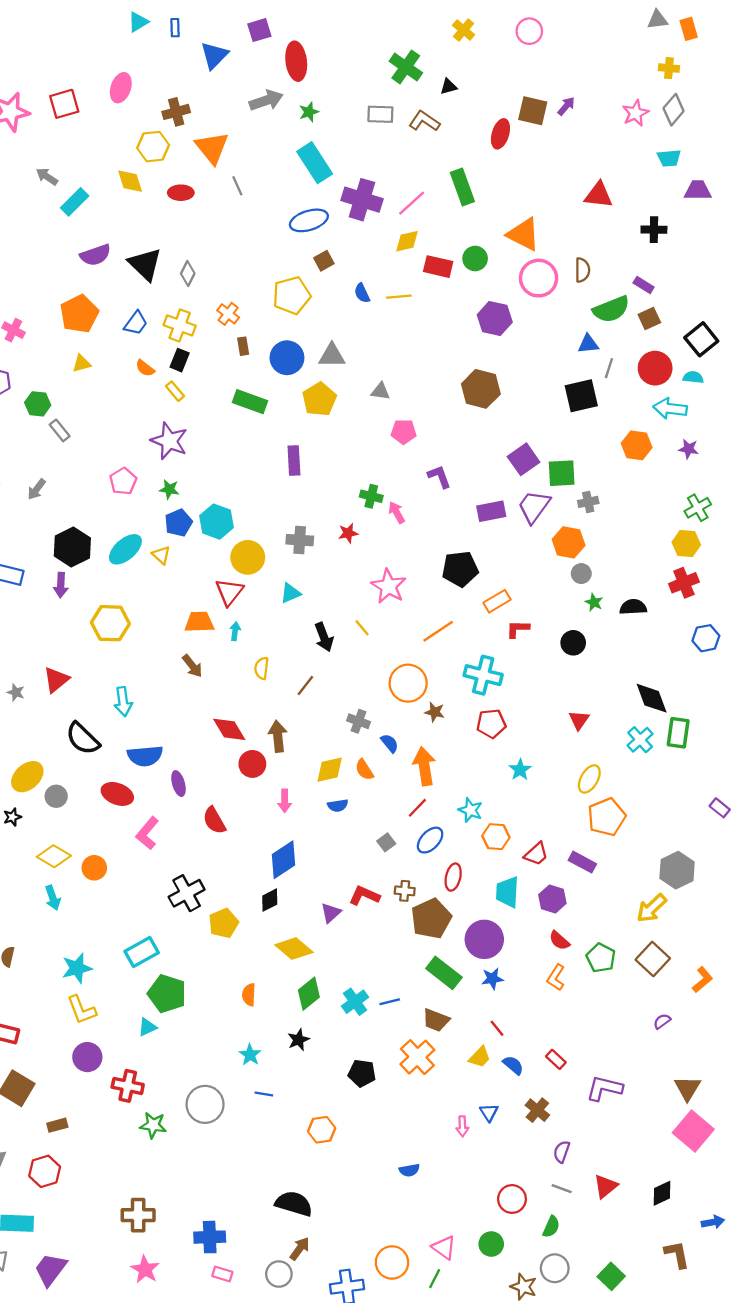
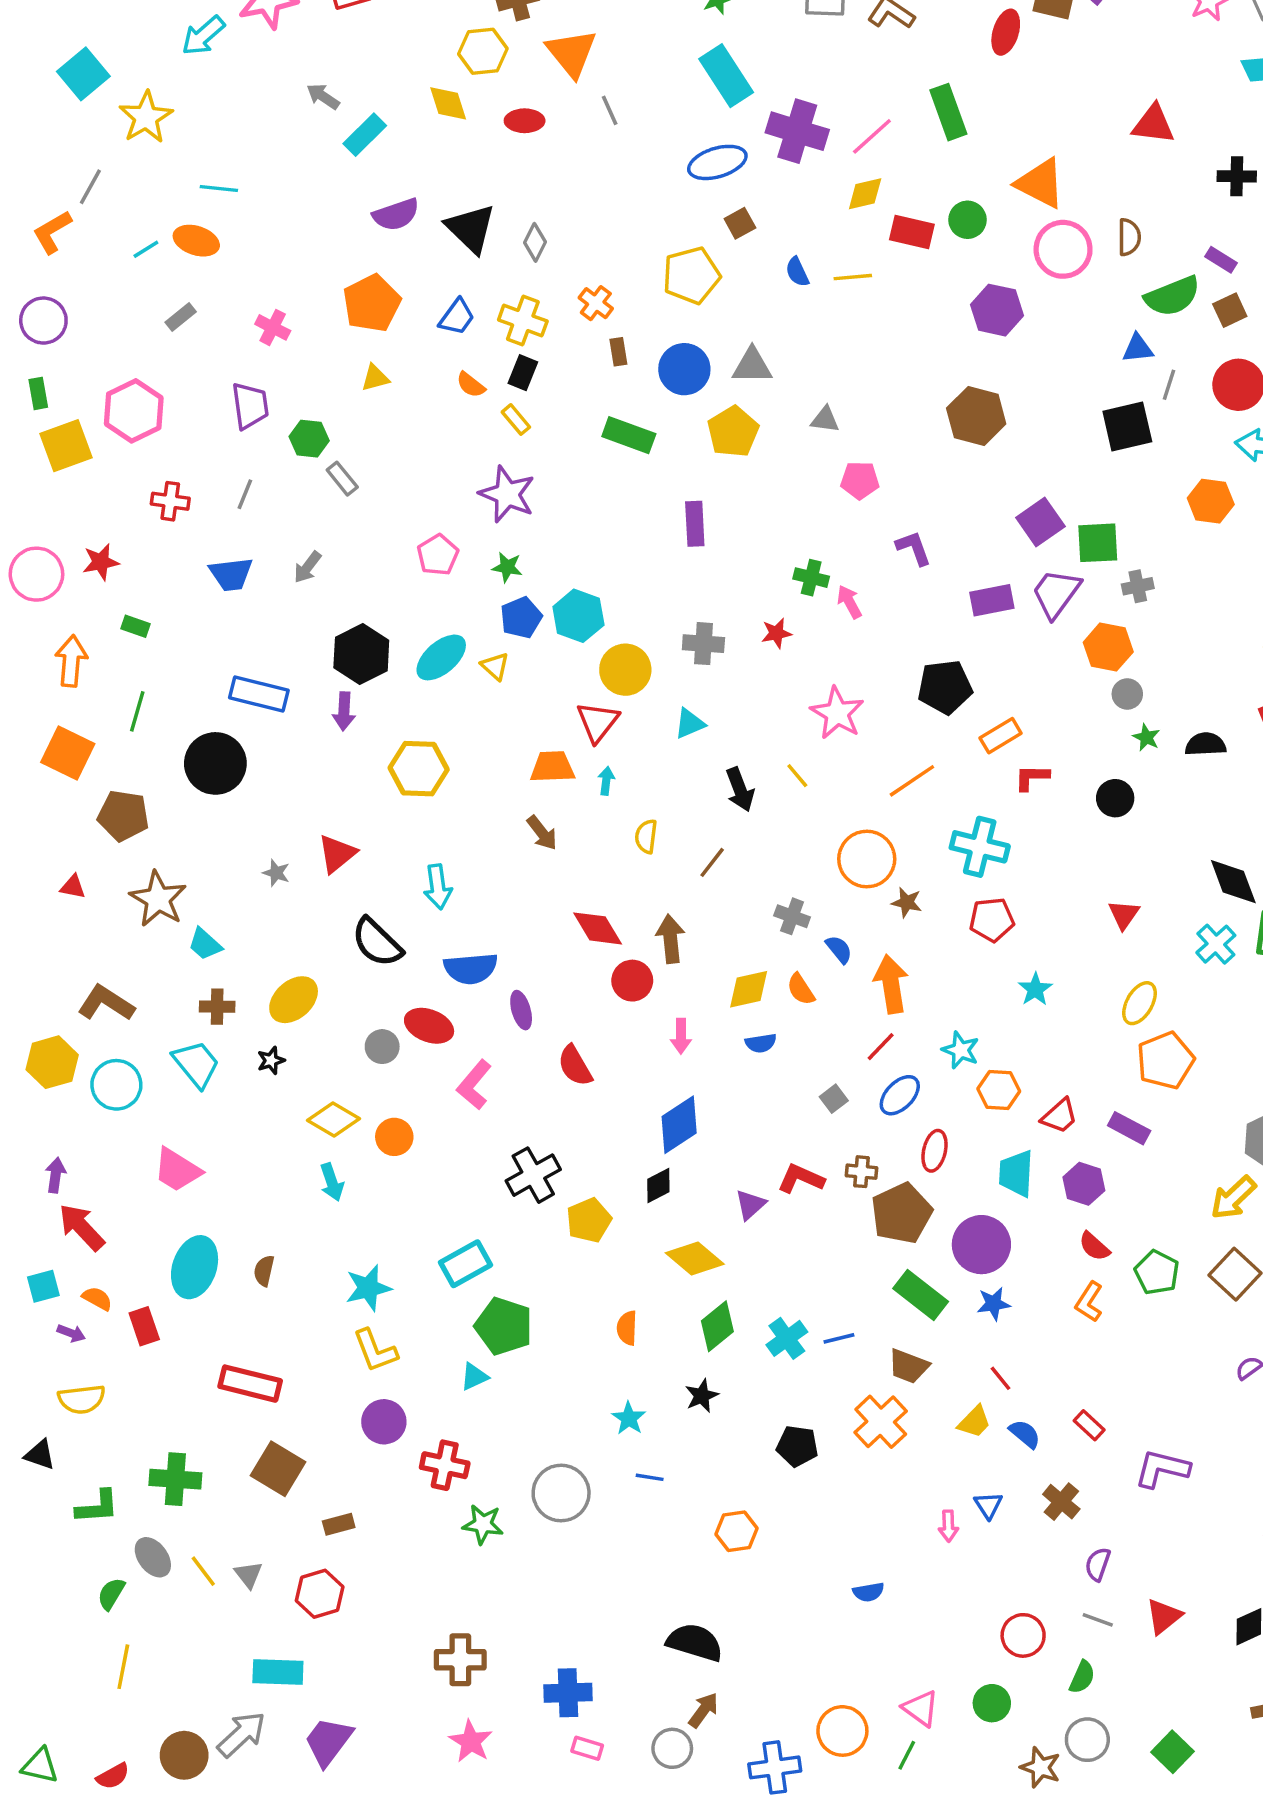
gray circle: (56, 796) -> (382, 1047), moved

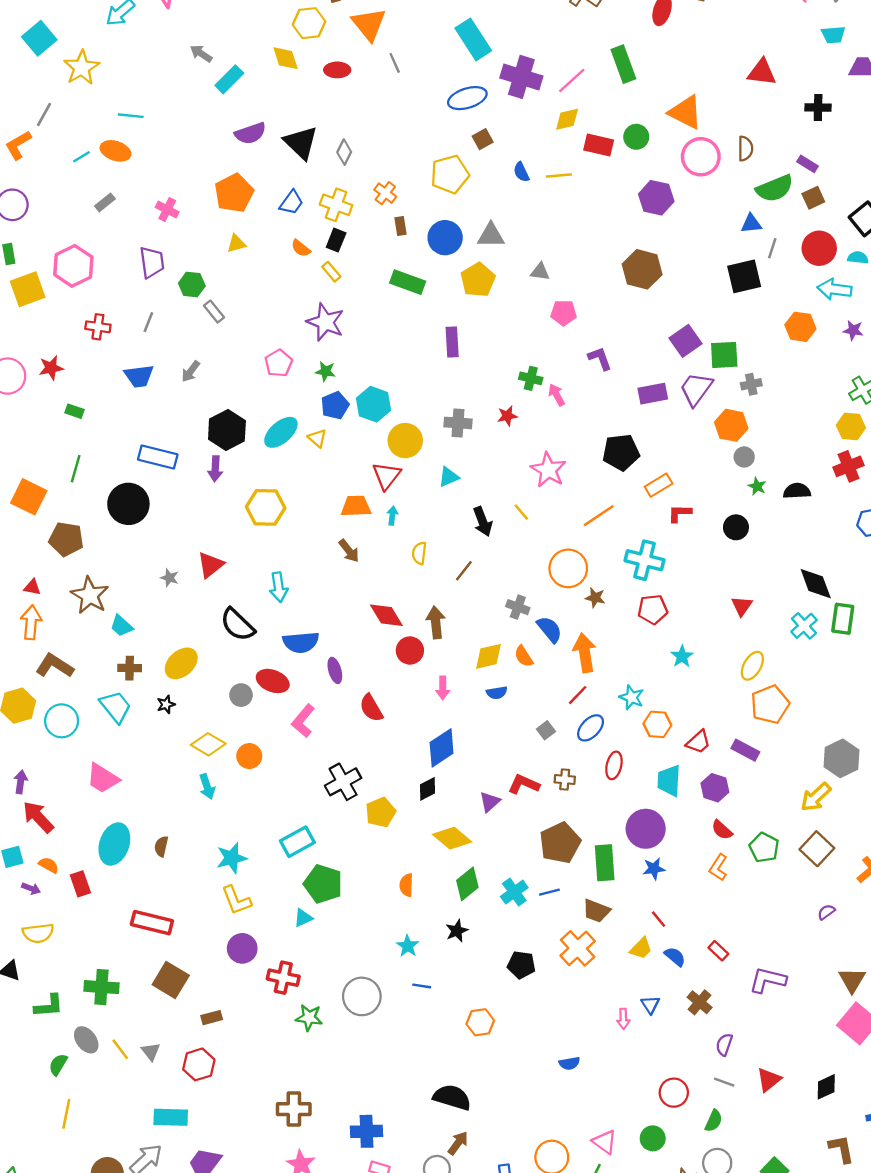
orange arrow: (71, 661) -> (31, 622), moved
blue semicircle: (839, 949) -> (549, 629), size x1.4
brown pentagon: (901, 1213) -> (560, 843), moved
green rectangle: (921, 1295) -> (605, 863), turned 48

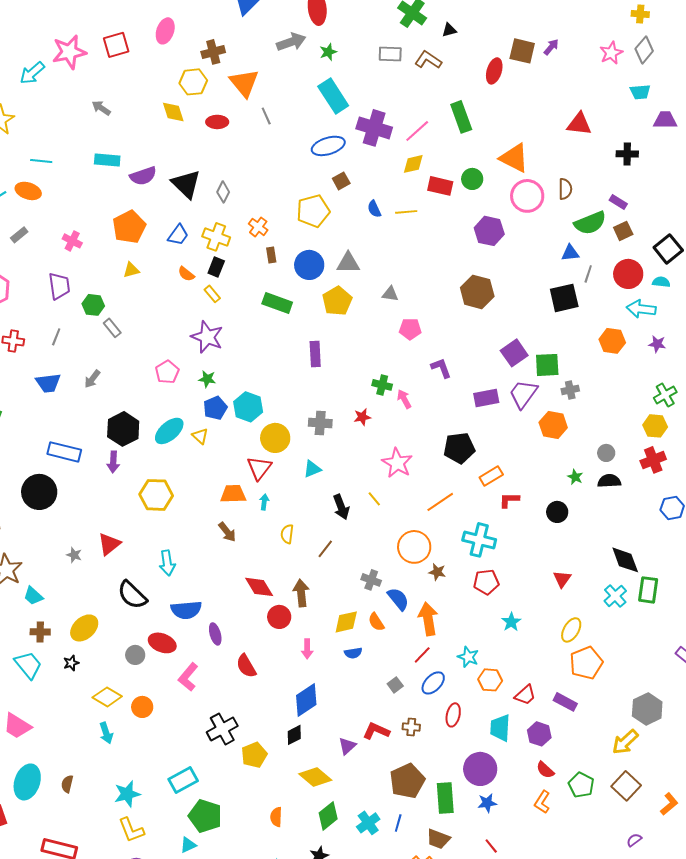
cyan rectangle: (229, 79) -> (107, 160), moved, turned 50
gray circle: (744, 457) -> (606, 453), moved
blue line: (549, 892) -> (398, 823), turned -60

